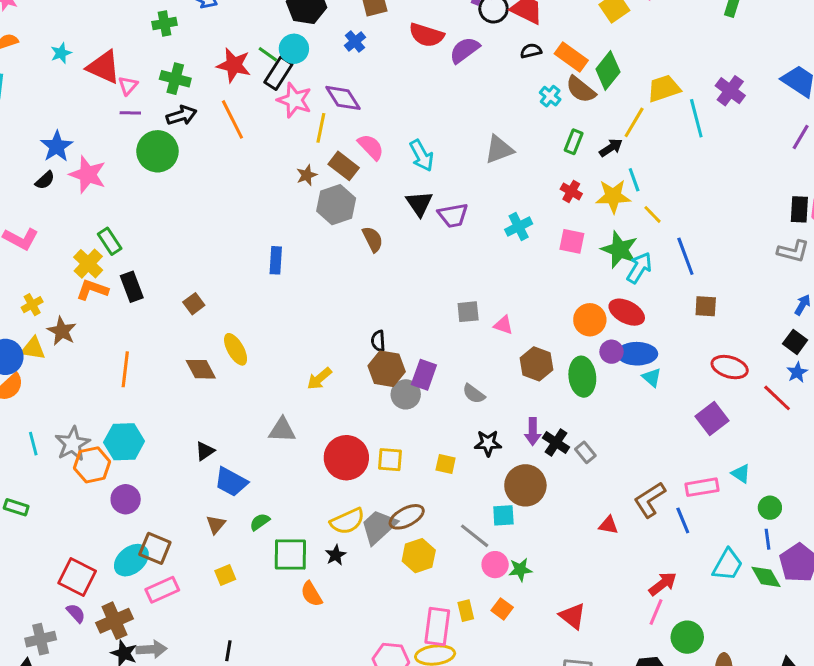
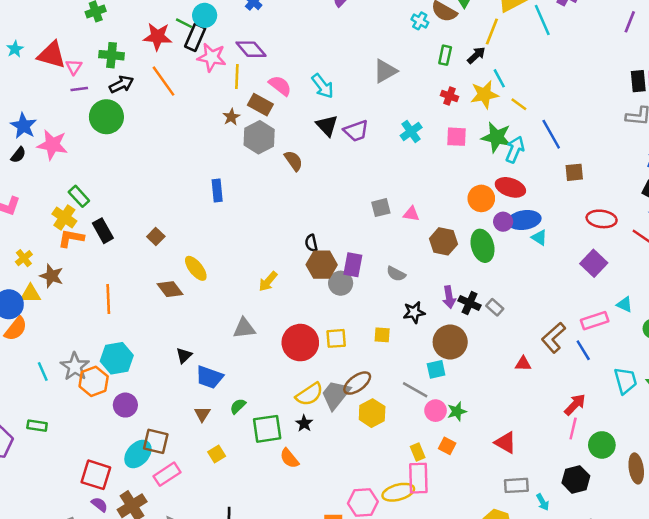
cyan trapezoid: (728, 565) -> (626, 381), turned -36
pink rectangle: (437, 626) -> (418, 478), moved

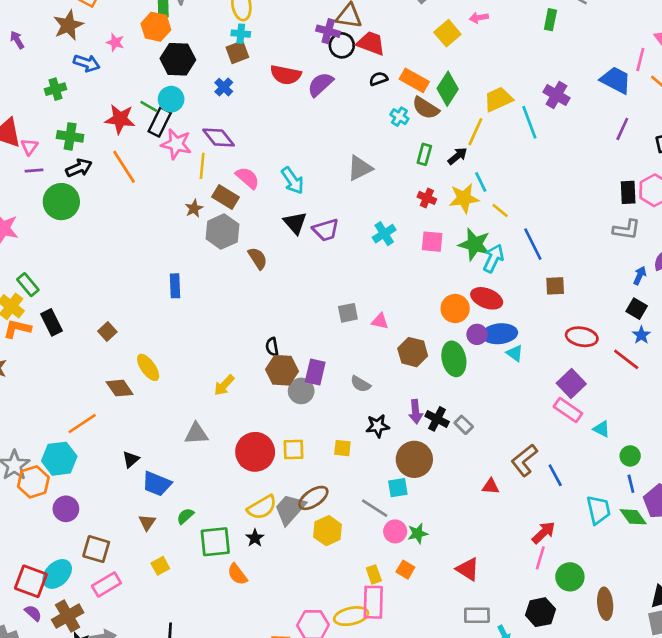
orange line: (108, 299) -> (82, 424), moved, turned 56
pink rectangle: (595, 321) -> (568, 410), moved, turned 50
cyan ellipse: (138, 454) -> (57, 574), moved

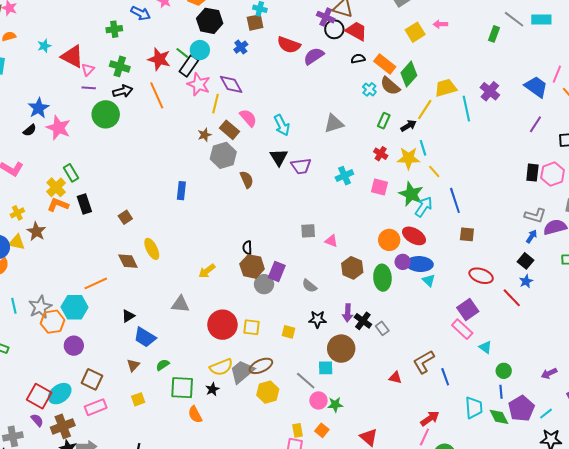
gray L-shape: (626, 230) -> (535, 216), moved

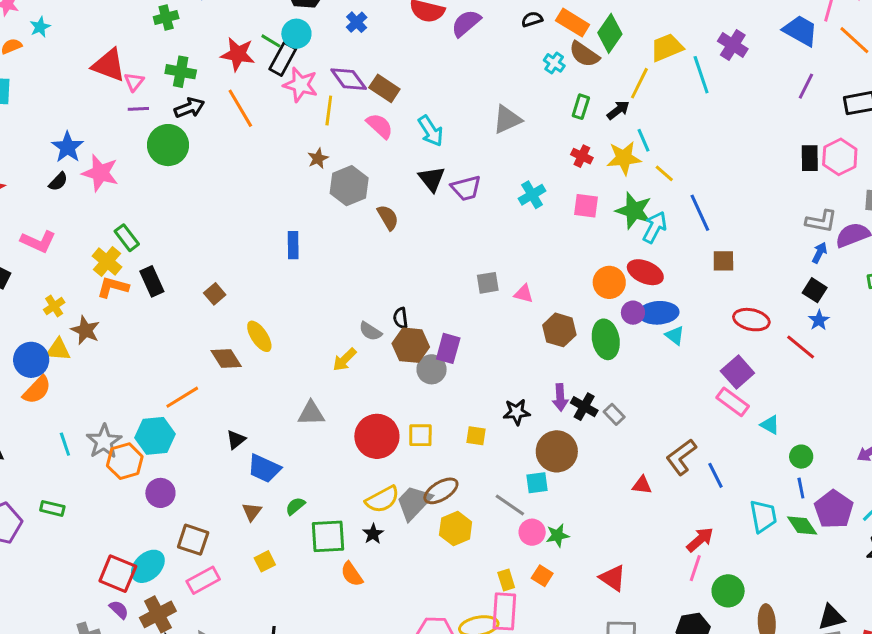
cyan star: (44, 46) -> (40, 27), moved
brown rectangle: (229, 130) -> (384, 88), moved
gray semicircle: (309, 286) -> (370, 331), moved

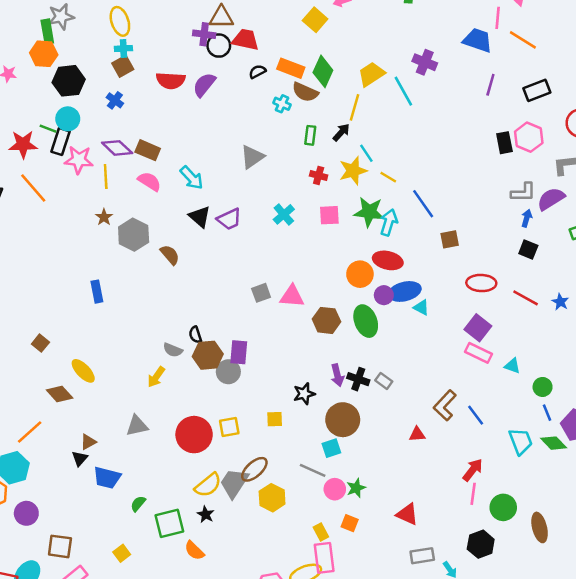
pink triangle: (524, 294) -> (292, 296), size x1.5
blue star: (819, 320) -> (560, 302), moved
brown triangle: (252, 512) -> (88, 442), moved, turned 35

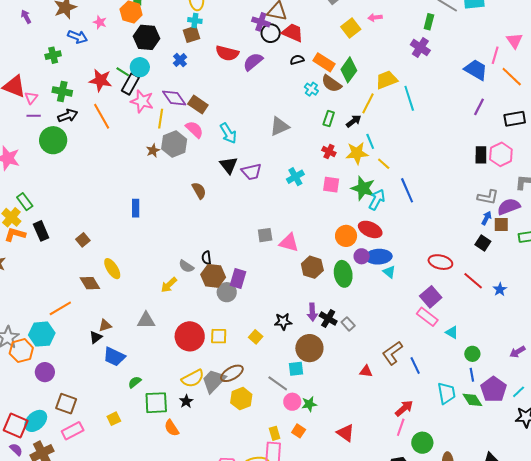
purple cross: (425, 62) -> (420, 48), moved
gray hexagon: (134, 235) -> (174, 144), moved
brown square: (450, 239) -> (501, 224), moved
yellow square: (275, 419) -> (256, 337), turned 32

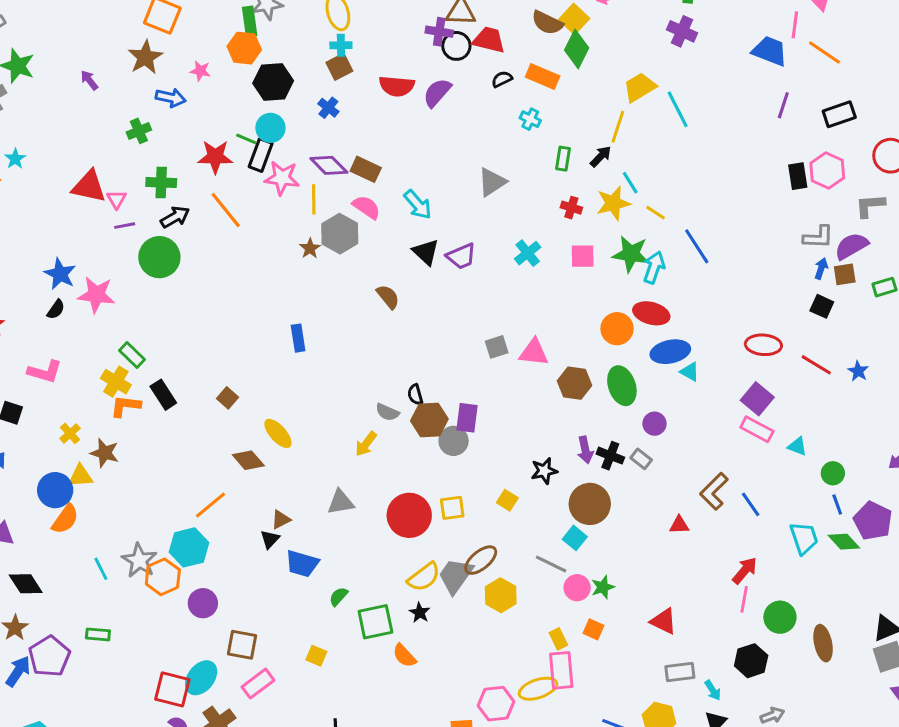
green diamond: (349, 70) -> (577, 49), moved
brown semicircle: (331, 84) -> (547, 23), moved
purple circle: (362, 256) -> (654, 424), moved
cyan square: (296, 369) -> (575, 538), turned -35
yellow square: (114, 419) -> (316, 656), turned -32

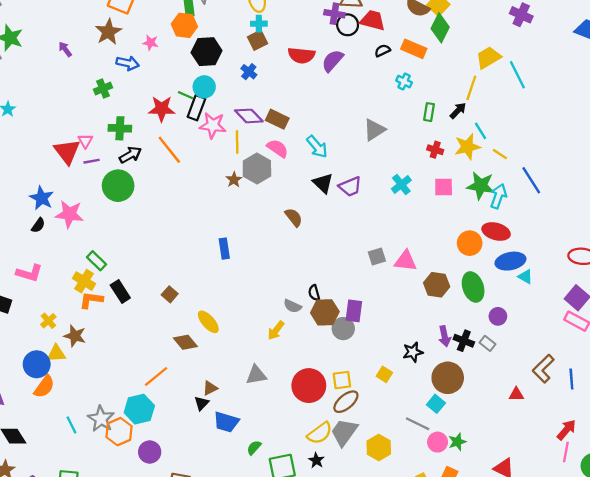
red triangle: (89, 186) -> (67, 152), moved, turned 40
blue line: (751, 504) -> (571, 379), turned 30
brown ellipse: (481, 560) -> (346, 402), moved

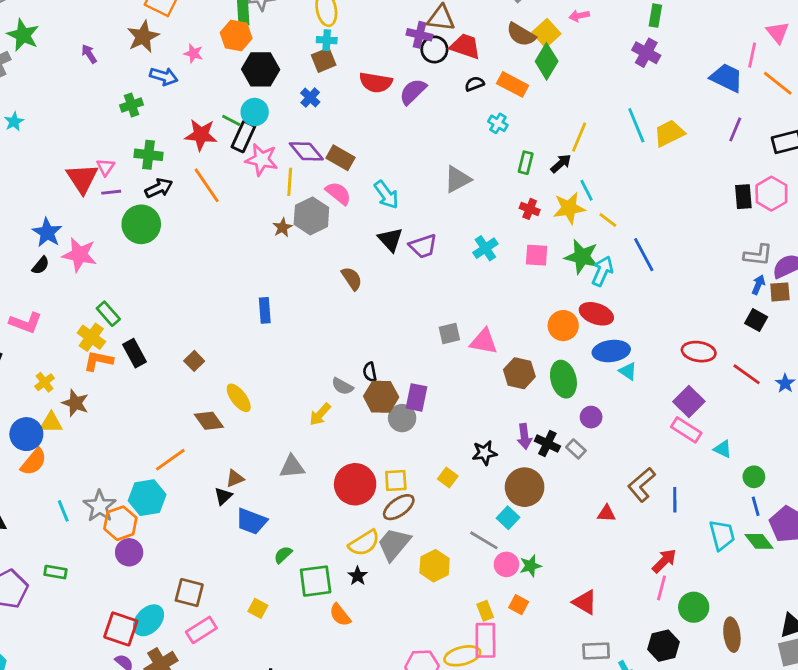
yellow trapezoid: (488, 58) -> (669, 133), moved
purple circle: (150, 452) -> (129, 552), moved

